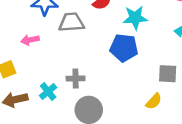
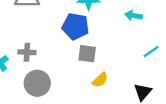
gray square: (168, 74) -> (87, 54), moved

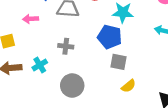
gray cross: (27, 52) -> (66, 46), moved

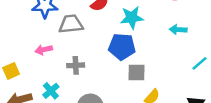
pink arrow: (31, 19) -> (44, 50), moved

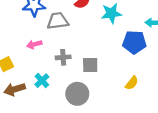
blue pentagon: (122, 47) -> (134, 42), moved
gray square: (136, 72) -> (90, 65), moved

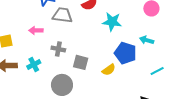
yellow semicircle: (132, 83) -> (109, 70), moved

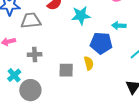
gray square: (81, 62) -> (66, 70), moved
yellow semicircle: (109, 70) -> (89, 63), turned -56
gray circle: (62, 85) -> (30, 90), moved

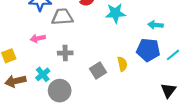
blue pentagon: (101, 43) -> (148, 50), moved
gray square: (66, 70) -> (98, 71), turned -35

